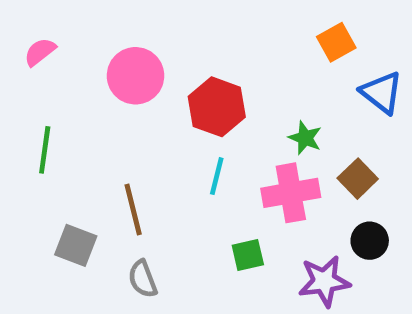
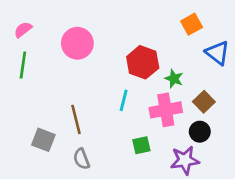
red hexagon: (217, 107) -> (143, 62), moved
green line: (45, 150) -> (23, 65), moved
black circle: (370, 241) -> (200, 132), moved

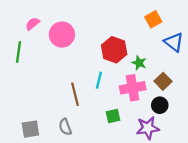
pink semicircle: (23, 30) -> (33, 24), moved
brown line: (76, 119) -> (75, 94), moved
gray square: (43, 140) -> (30, 129), moved, turned -30

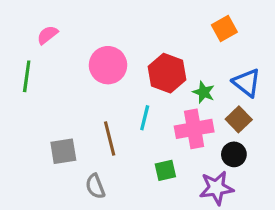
pink circle: (62, 35) -> (108, 65), moved
blue triangle: (174, 42) -> (247, 83), moved
gray square: (30, 129) -> (63, 151), moved

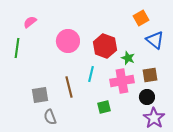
blue triangle: (247, 83) -> (155, 40), moved
brown square: (239, 119) -> (150, 75), turned 35
gray semicircle: (95, 186) -> (50, 117), moved
purple star: (216, 188) -> (154, 118), moved, turned -30

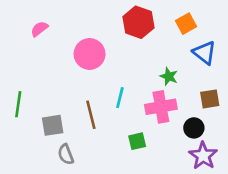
red hexagon: (105, 46) -> (138, 22), moved
green line: (17, 48) -> (18, 104), moved
brown square: (150, 75) -> (210, 99), moved

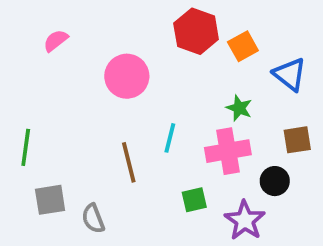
orange square: (186, 24) -> (243, 46), moved
gray square: (53, 125) -> (50, 200), moved
purple star: (203, 156) -> (245, 220), moved

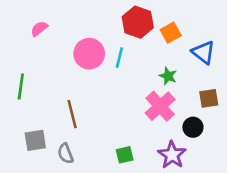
cyan line: (170, 138) -> (119, 58), moved
green line: (26, 147) -> (21, 86), moved
pink cross: (228, 151) -> (160, 106), turned -32
brown line: (129, 162) -> (72, 114), moved
green square: (194, 200) -> (125, 155), moved

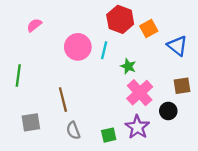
green star: (168, 76) -> (128, 66), moved
gray semicircle: (66, 154) -> (73, 130), moved
purple star: (172, 155) -> (137, 127), moved

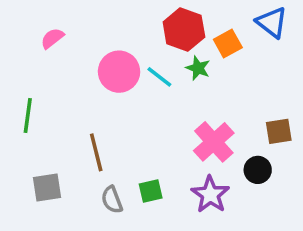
blue triangle: (177, 46) -> (272, 22), moved
cyan line: (104, 50) -> (159, 77), turned -66
green star: (128, 66) -> (198, 68), moved
green square: (109, 135) -> (151, 191), moved

